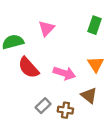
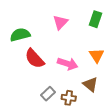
pink triangle: (46, 28) -> (60, 22), moved

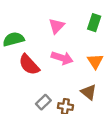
pink arrow: (68, 64) -> (62, 58), moved

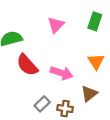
pink arrow: (62, 58) -> (62, 73), moved
brown triangle: (89, 92) -> (89, 94), turned 42

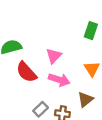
pink triangle: (56, 25) -> (54, 56), moved

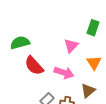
pink triangle: (54, 56) -> (71, 46), moved

